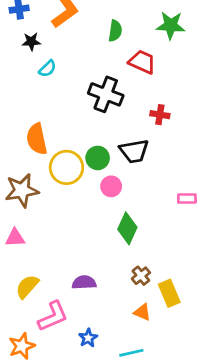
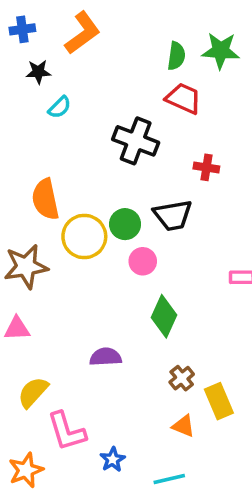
green semicircle: (115, 31) -> (176, 56), moved
purple semicircle: (84, 282) -> (106, 357), moved
pink L-shape: (53, 316) -> (67, 431), turned 96

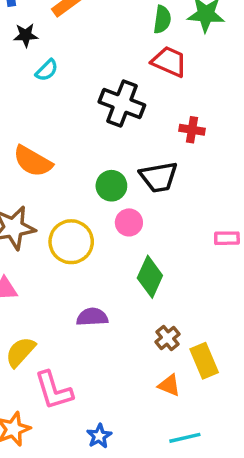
orange semicircle: (45, 199) -> (33, 161), turned -48
yellow circle: (84, 236) -> (71, 242), moved
blue star: (113, 460) -> (99, 436), moved
cyan line: (169, 479) -> (185, 438), moved

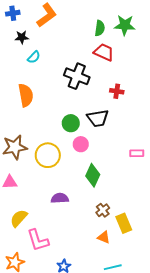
orange semicircle: (33, 161) -> (26, 95), moved, turned -130

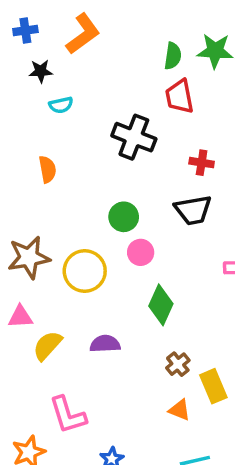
red trapezoid: (104, 52) -> (180, 97), turned -125
cyan semicircle: (34, 57) -> (61, 105), turned 32
orange semicircle: (26, 95) -> (47, 169), size x0.7
black trapezoid: (98, 118) -> (193, 210), moved
yellow semicircle: (19, 218) -> (47, 346), moved

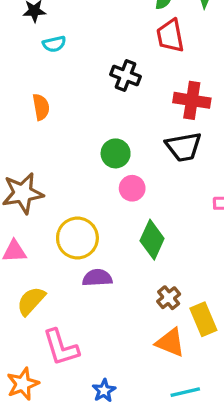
black cross: (134, 137) -> (126, 75), size x0.7
red cross: (202, 163) -> (192, 100), size x1.5
yellow circle: (85, 271) -> (77, 238), moved
yellow semicircle: (47, 346) -> (31, 301), moved
orange triangle: (180, 410) -> (170, 342), size x1.4

